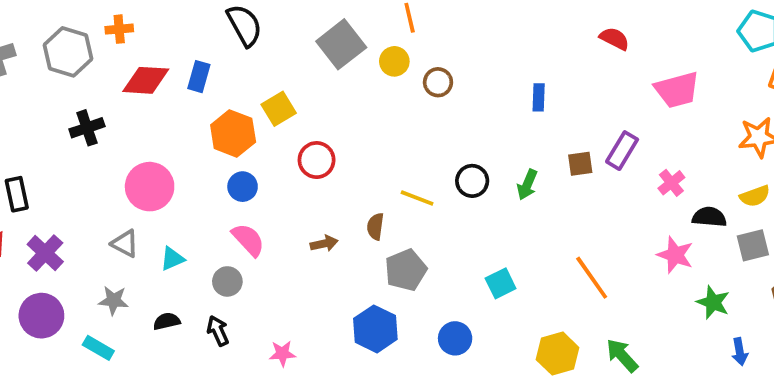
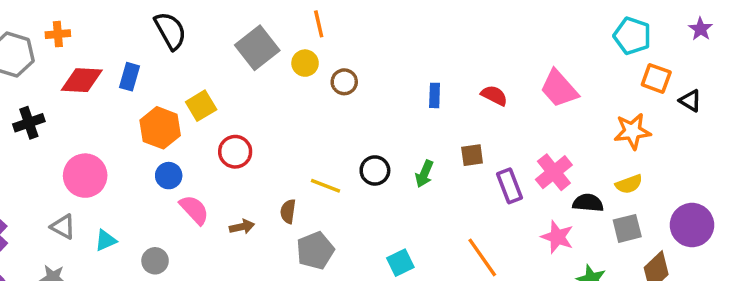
red semicircle: (614, 39) -> (494, 95), moved
pink trapezoid: (677, 90) -> (559, 89), turned 63
purple rectangle: (622, 151) -> (510, 186), moved, turned -52
pink cross: (671, 183) -> (554, 172), size x1.5
pink semicircle: (248, 240) -> (194, 210), moved

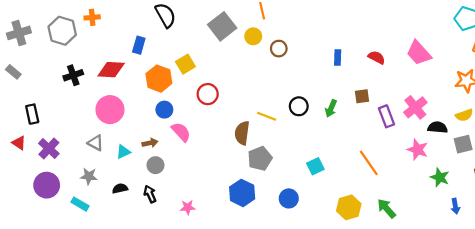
red diamond: (82, 80) -> (111, 70), moved
brown semicircle: (288, 211) -> (242, 133), size x1.5
brown arrow: (242, 227) -> (150, 143), moved

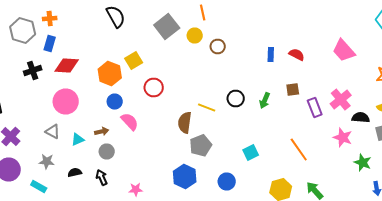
blue rectangle: (139, 45) -> (50, 44), moved
red semicircle: (376, 57) -> (297, 54), moved

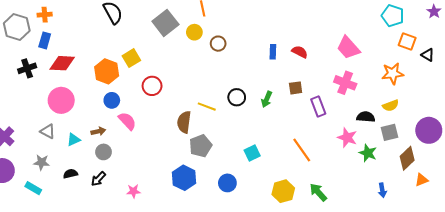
pink cross: (341, 100) -> (345, 83), moved, turned -30
green star: (363, 162) -> (368, 153), moved
black arrow: (102, 178) -> (98, 179), turned -112

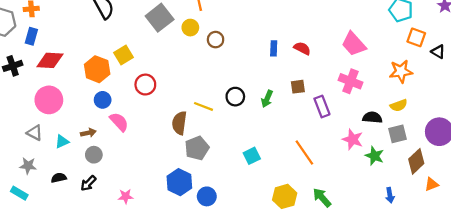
blue circle: (227, 183) -> (207, 196), moved

